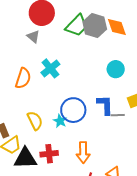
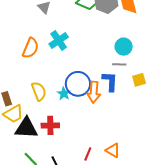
gray line: (118, 115) -> (119, 64), moved
orange arrow: (83, 152) -> (94, 92), moved

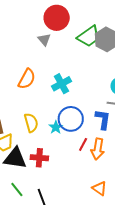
cyan cross: (59, 41) -> (61, 84), moved
orange arrow: (94, 92) -> (98, 149), moved
red line: (88, 154) -> (83, 144), moved

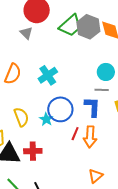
orange triangle: (99, 188) -> (96, 176), turned 49

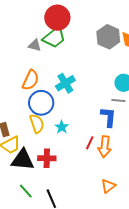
green trapezoid: (70, 26) -> (54, 37), moved
gray triangle: (26, 33) -> (35, 45), moved, turned -32
blue circle: (60, 109) -> (41, 103), moved

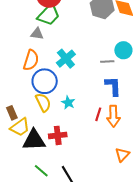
gray triangle: (35, 45) -> (37, 34), moved
gray line: (118, 101) -> (107, 61), moved

